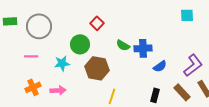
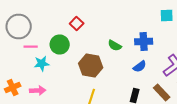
green semicircle: (123, 45) -> (115, 46), moved
blue cross: (143, 48) -> (144, 42), moved
pink line: (31, 56) -> (31, 46), moved
brown hexagon: (97, 68) -> (91, 66), moved

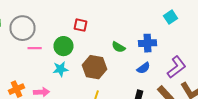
cyan square: (167, 16) -> (170, 17), turned -32
red square: (77, 24) -> (80, 25), turned -32
cyan star: (42, 64) -> (60, 69), moved

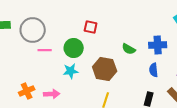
blue semicircle: (144, 68) -> (154, 70), turned 120

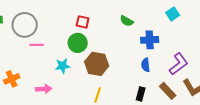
green circle: (74, 48) -> (78, 43), moved
green semicircle: (129, 49) -> (127, 21), moved
orange cross: (27, 91) -> (12, 79), moved

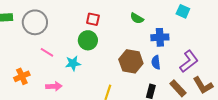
cyan square: (173, 14) -> (183, 11), turned -32
pink line: (37, 45) -> (47, 52), moved, turned 32
brown hexagon: (97, 64) -> (131, 61), moved

